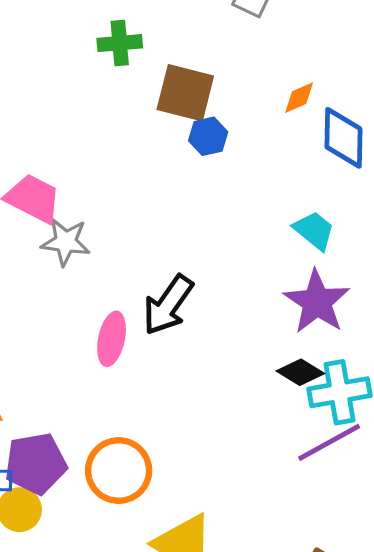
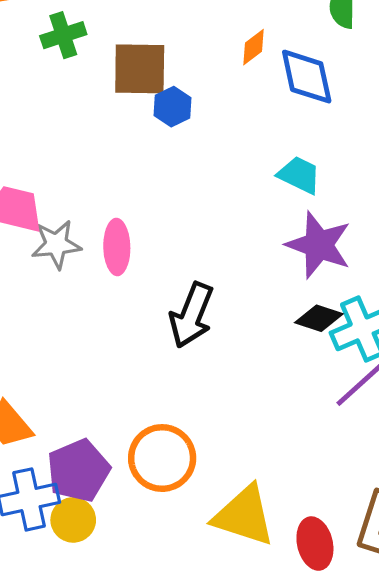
black arrow: (168, 305) -> (191, 315), moved
pink ellipse: (112, 339) -> (117, 247), moved

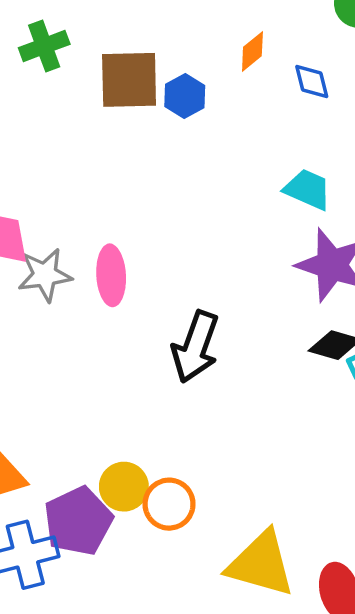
blue diamond: (307, 77) -> (312, 81), size x0.6
blue hexagon: (172, 107) -> (185, 96), moved
orange circle: (162, 458) -> (169, 504), size x0.7
yellow circle: (73, 520) -> (124, 487), moved

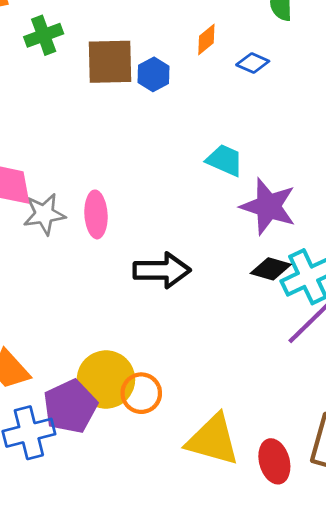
blue diamond: (312, 81) -> (253, 63), turned -52
cyan trapezoid: (308, 189) -> (225, 160), moved
black arrow: (195, 347) -> (162, 270), turned -110
yellow circle: (124, 487) -> (106, 380), size x1.5

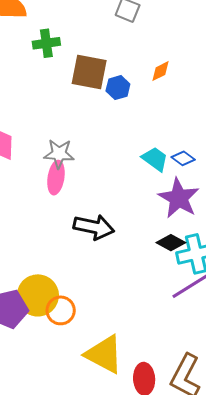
blue diamond: (253, 63) -> (183, 158), moved
gray star: (44, 214) -> (59, 154), moved

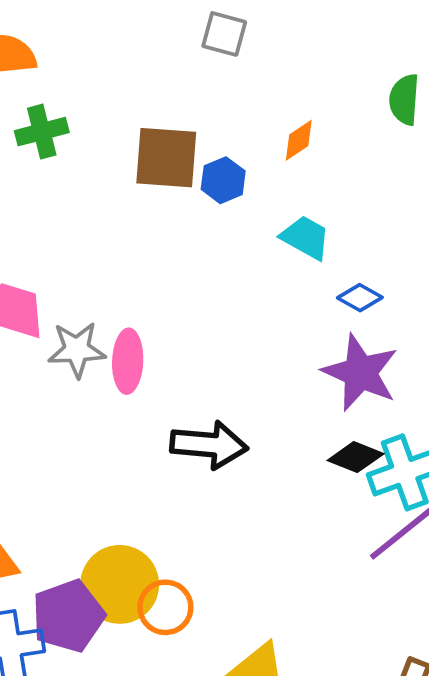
green cross: (46, 43) -> (42, 132), moved
gray star: (59, 154) -> (77, 350), moved
cyan trapezoid: (155, 159) -> (306, 238), moved

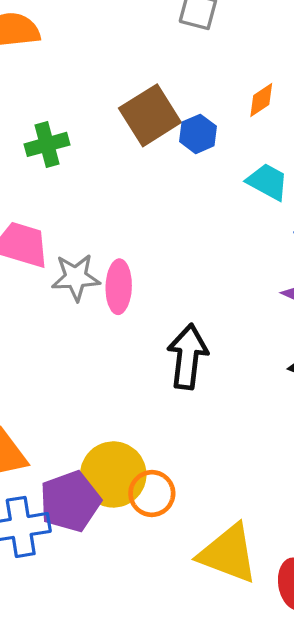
green cross: (42, 132) -> (47, 144), moved
brown square: (166, 158) -> (150, 115), turned -36
black arrow: (209, 445) -> (188, 357), turned -88

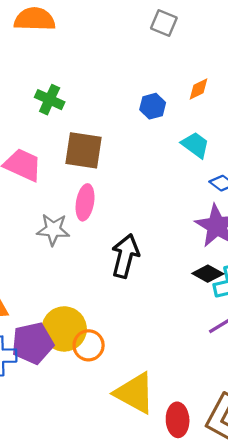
brown square: (150, 115) -> (84, 150), moved, turned 33
green cross: (47, 144) -> (50, 100), turned 32
gray star: (76, 277) -> (53, 230), moved

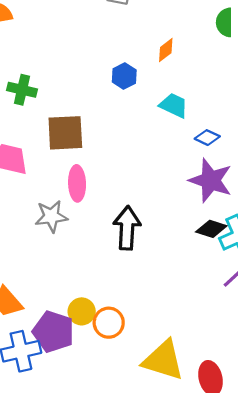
yellow circle: (64, 329) -> (82, 311), size x0.6
purple pentagon: (33, 343) -> (53, 332), turned -30

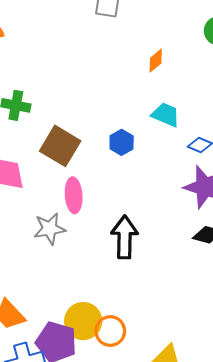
blue hexagon: (124, 76) -> (122, 142), moved
brown square: (65, 133) -> (60, 146), turned 36
yellow circle: (82, 311) -> (83, 321), size x1.4

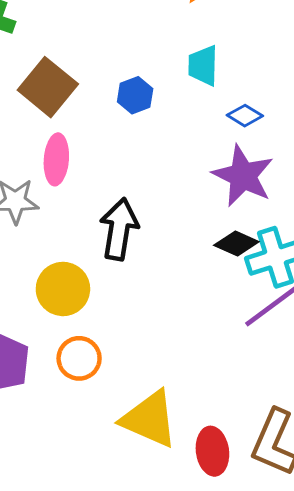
cyan trapezoid: (166, 115) -> (203, 66), turned -120
yellow circle: (83, 321) -> (63, 289), moved

